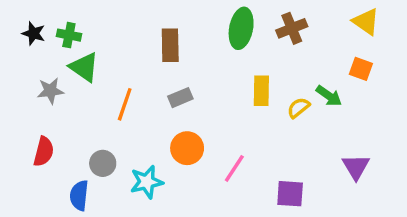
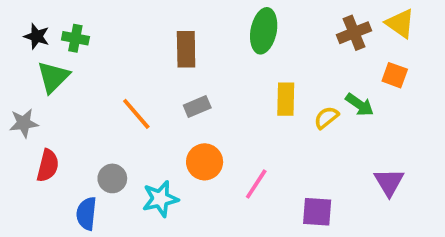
brown cross: (292, 28) -> (354, 33), moved
green triangle: (84, 67) -> (53, 77), moved, turned 40
gray star: (50, 91) -> (24, 123), moved
orange line: (125, 104) -> (136, 114), turned -60

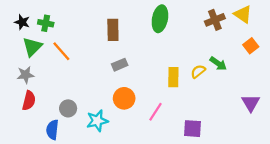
orange square: (395, 75) -> (251, 46), moved, turned 32
yellow rectangle: (286, 99) -> (173, 77), moved
orange line: (136, 114) -> (61, 51), moved
gray star: (24, 123) -> (26, 75), moved
purple triangle: (389, 182) -> (251, 103), moved

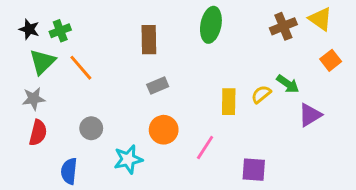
green cross: (46, 23) -> (60, 31), turned -32
purple triangle: (251, 103) -> (310, 115), moved, turned 30
gray circle: (68, 108) -> (91, 128), moved

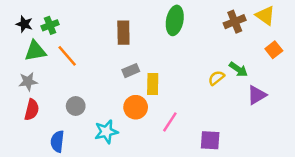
green triangle: (42, 62) -> (35, 51), turned 35
yellow rectangle: (229, 102) -> (153, 84), moved

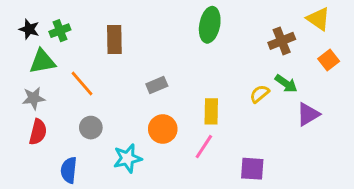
brown cross: (235, 22) -> (282, 41), moved
brown rectangle: (123, 33) -> (114, 39), moved
orange line: (67, 56) -> (82, 83), moved
yellow rectangle: (153, 84) -> (211, 111), moved

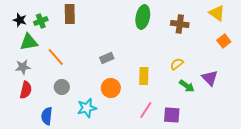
brown rectangle: (114, 39) -> (70, 14), moved
brown cross: (282, 41) -> (180, 24), moved, turned 30
green arrow: (286, 83) -> (187, 86), moved
purple triangle: (308, 114) -> (210, 78), turned -42
pink line: (204, 147) -> (146, 110), moved

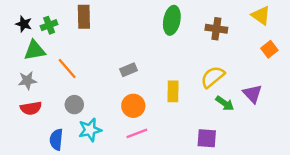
yellow semicircle: (177, 64) -> (213, 77), size x1.5
red semicircle: (26, 90) -> (31, 108), turned 66
cyan star: (87, 108) -> (90, 130), moved
pink line: (146, 110) -> (137, 133), moved, turned 36

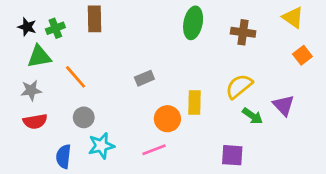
orange circle: (133, 106) -> (167, 119), moved

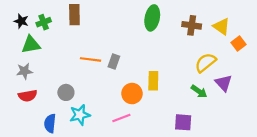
yellow triangle: (293, 17) -> (221, 26), moved
orange line: (76, 77) -> (90, 59), moved, turned -42
gray rectangle: (144, 78) -> (114, 62), turned -48
yellow semicircle: (239, 86) -> (205, 63), moved

